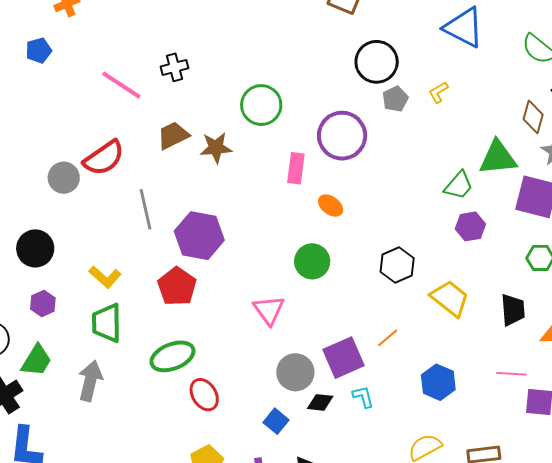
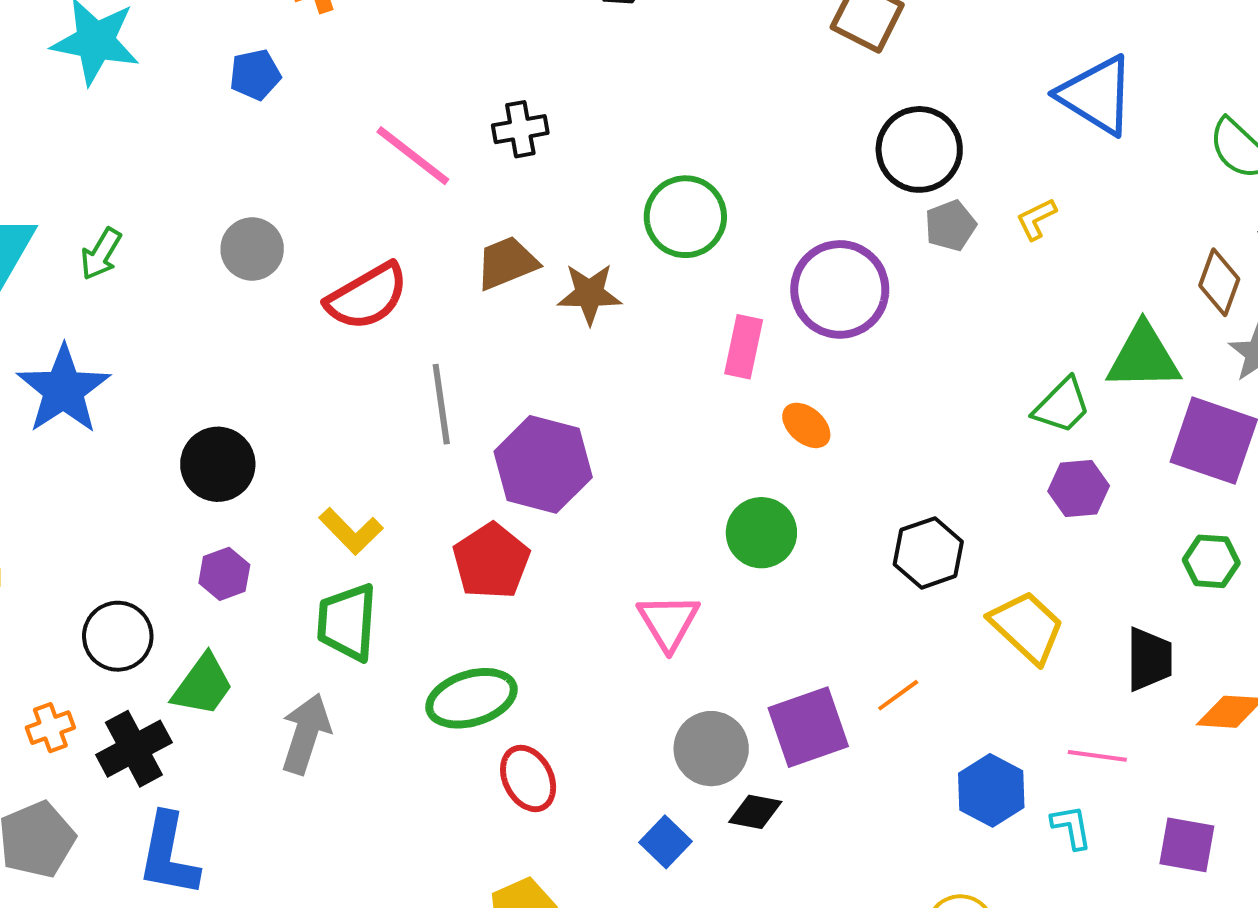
gray circle: (64, 178) -> (252, 249), moved
pink line: (511, 374) -> (1097, 756), moved
cyan L-shape: (363, 397) -> (1071, 827), moved

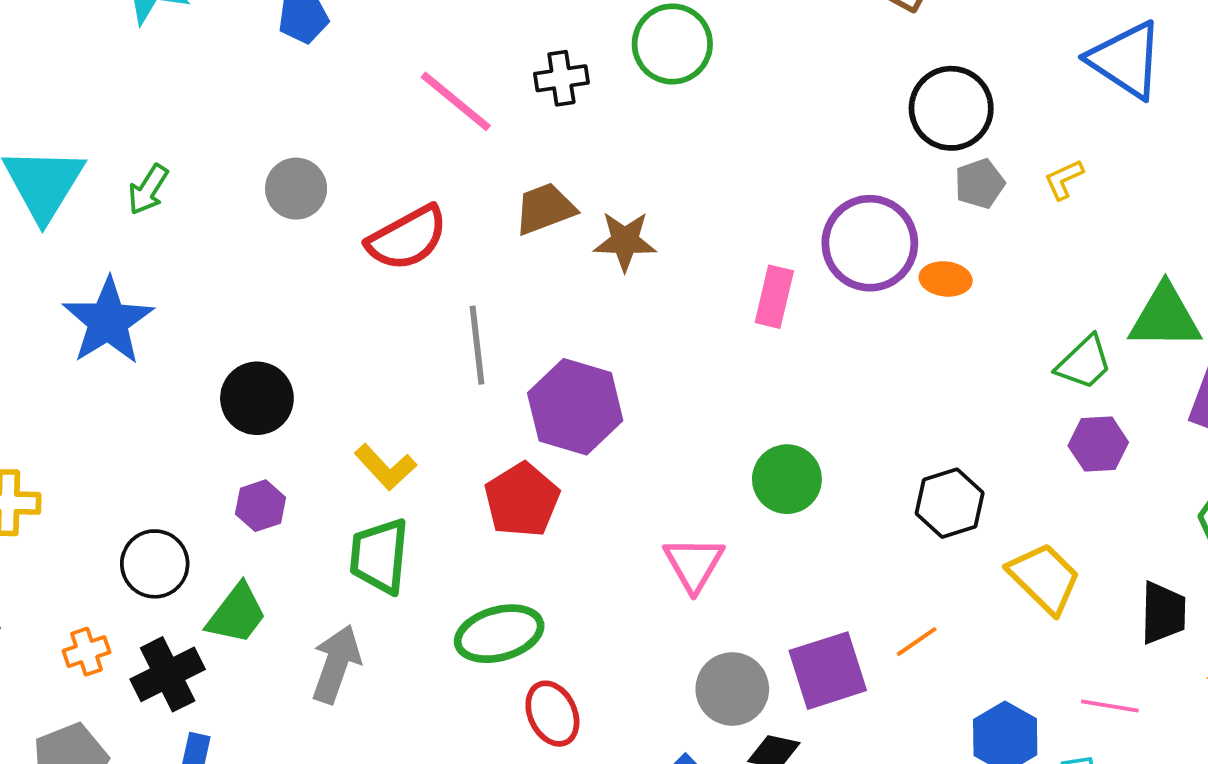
green circle: (685, 217) -> (672, 44), moved
orange ellipse: (806, 425) -> (946, 279), moved, turned -36

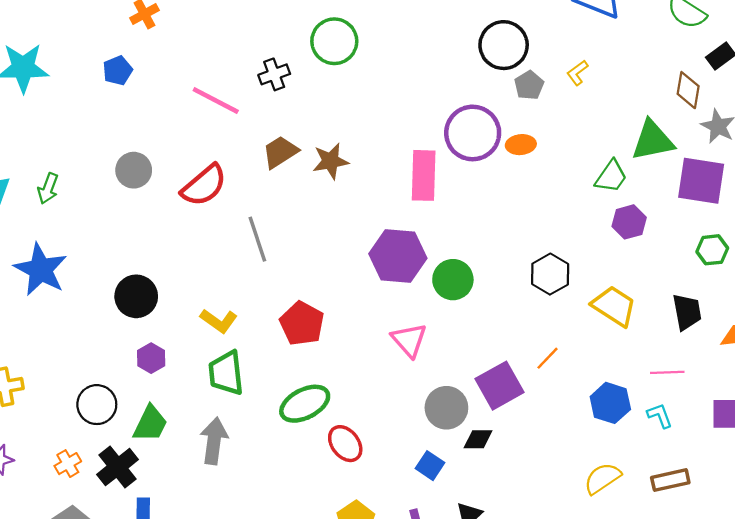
pink rectangle: (774, 297) -> (424, 175), size x1.4
purple hexagon: (575, 407) -> (398, 256), moved

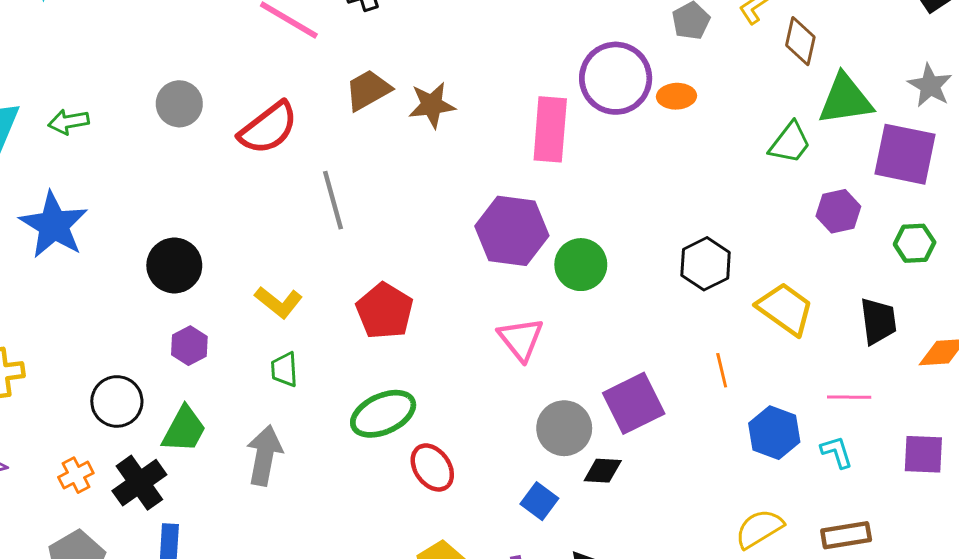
brown diamond: (688, 90) -> (800, 41), moved
green arrow: (48, 188) -> (68, 122), turned 56
purple hexagon: (629, 222) -> (838, 211), moved
orange line: (548, 358) -> (722, 370), moved, turned -60
green trapezoid: (226, 373) -> (284, 369), size x0.6

